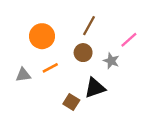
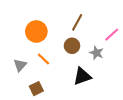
orange line: (50, 68) -> (43, 59), turned 72
gray triangle: (23, 75) -> (20, 65), turned -40
brown square: (71, 102) -> (36, 89), moved, turned 32

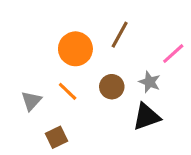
orange circle: (36, 31) -> (75, 49), moved
brown circle: (72, 46) -> (112, 87), moved
black triangle: (82, 76) -> (146, 117), moved

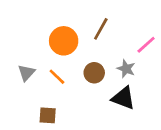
gray triangle: (31, 101) -> (26, 73), moved
black triangle: (146, 117) -> (123, 98), turned 40
brown square: (57, 137) -> (48, 115), turned 30

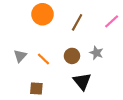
orange circle: (64, 41) -> (42, 14), moved
pink line: (146, 45) -> (112, 21), moved
black triangle: (123, 98) -> (82, 81), moved, turned 30

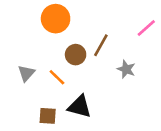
brown line: (77, 22) -> (101, 45), moved
brown circle: (72, 56) -> (76, 55), moved
black triangle: (82, 81) -> (80, 107), moved, turned -36

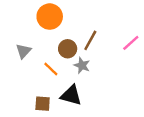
pink line: (146, 28) -> (131, 43), moved
gray star: (126, 69) -> (82, 65), moved
gray triangle: (26, 73) -> (23, 51), moved

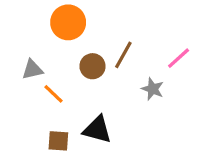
gray triangle: (23, 51) -> (32, 69), turned 35
gray star: (82, 65) -> (153, 89), moved
orange line: (51, 69) -> (54, 94), moved

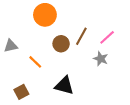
pink line: (179, 58) -> (107, 37), moved
gray triangle: (32, 69) -> (11, 46), moved
brown square: (58, 141) -> (21, 92), moved, turned -32

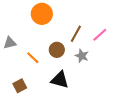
brown circle: (61, 44) -> (57, 50), moved
gray star: (101, 59) -> (82, 56), moved

